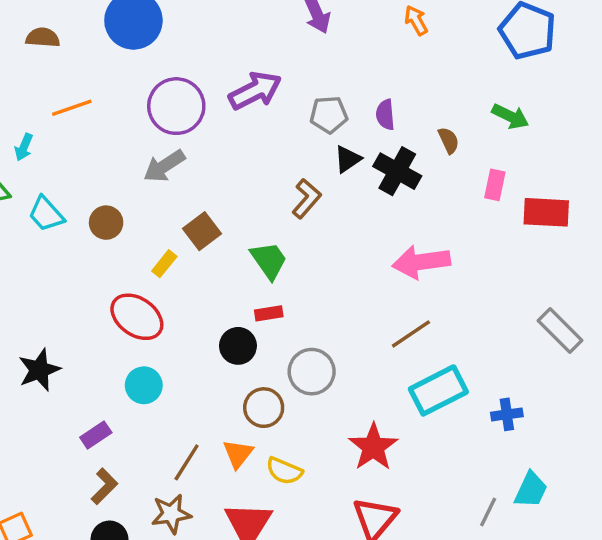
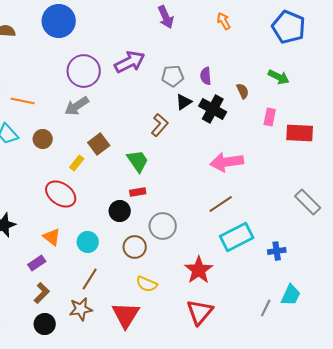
orange line: (72, 108) -> (23, 101), moved, turned 30
cyan circle: (144, 385) -> (88, 242), moved
orange triangle: (238, 454) -> (52, 237), moved, turned -30

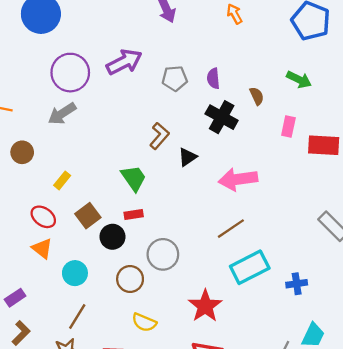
black triangle: (184, 102) -> (188, 157), moved
brown square: (99, 144) -> (88, 216), moved
red ellipse: (61, 194) -> (43, 217), size x0.7
orange triangle: (52, 237) -> (42, 248), moved

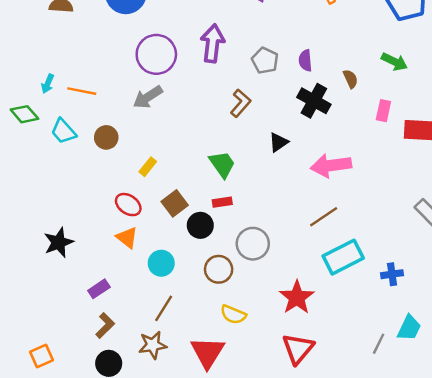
purple arrow: (124, 62) -> (212, 43), turned -56
gray pentagon: (175, 78) -> (265, 60), turned 30
brown L-shape: (159, 136) -> (241, 103), moved

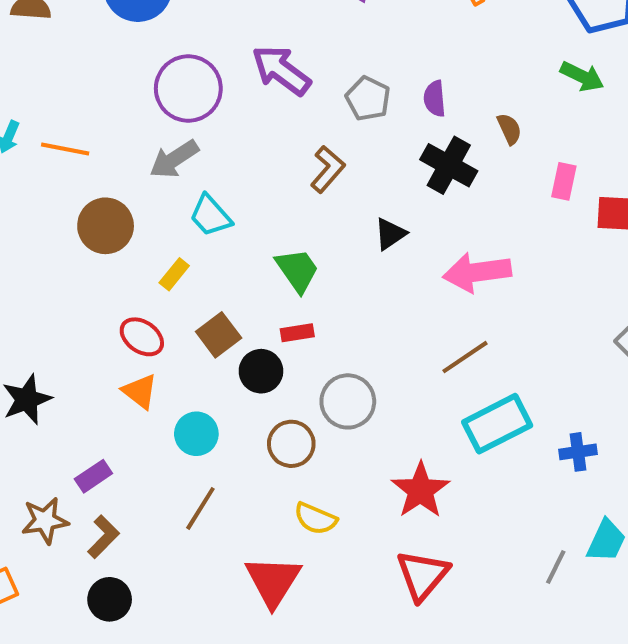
purple arrow: (212, 43) -> (281, 70), turned -60
green arrow: (394, 62) -> (582, 76), moved
cyan trapezoid: (63, 131) -> (211, 216), moved
brown circle: (106, 137) -> (106, 226), size x1.4
brown star: (153, 345) -> (45, 521), moved

